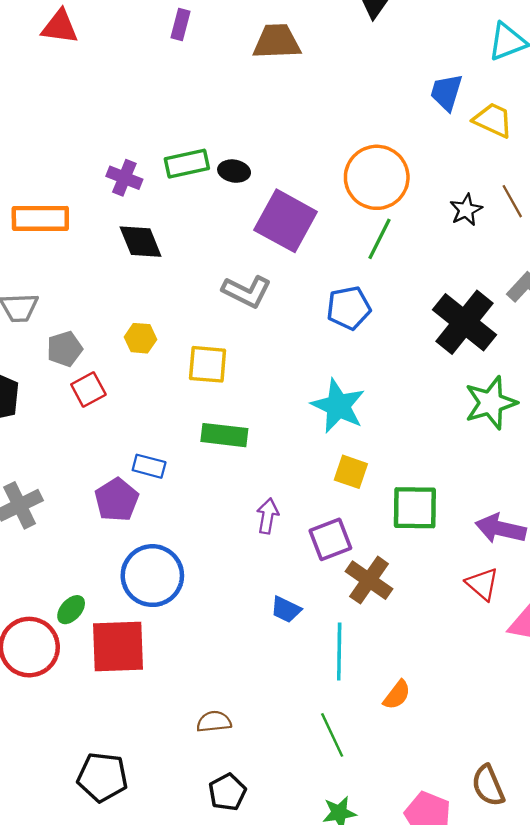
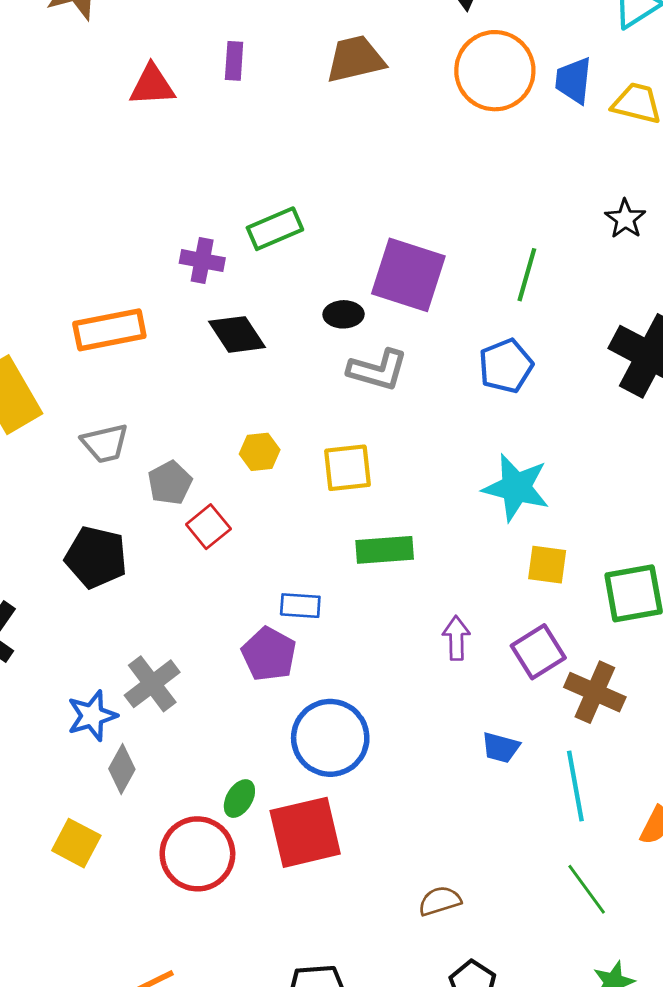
red triangle: (60, 27) -> (152, 85), moved
black ellipse: (234, 171) -> (344, 314), moved
orange circle: (377, 177) -> (495, 71), moved

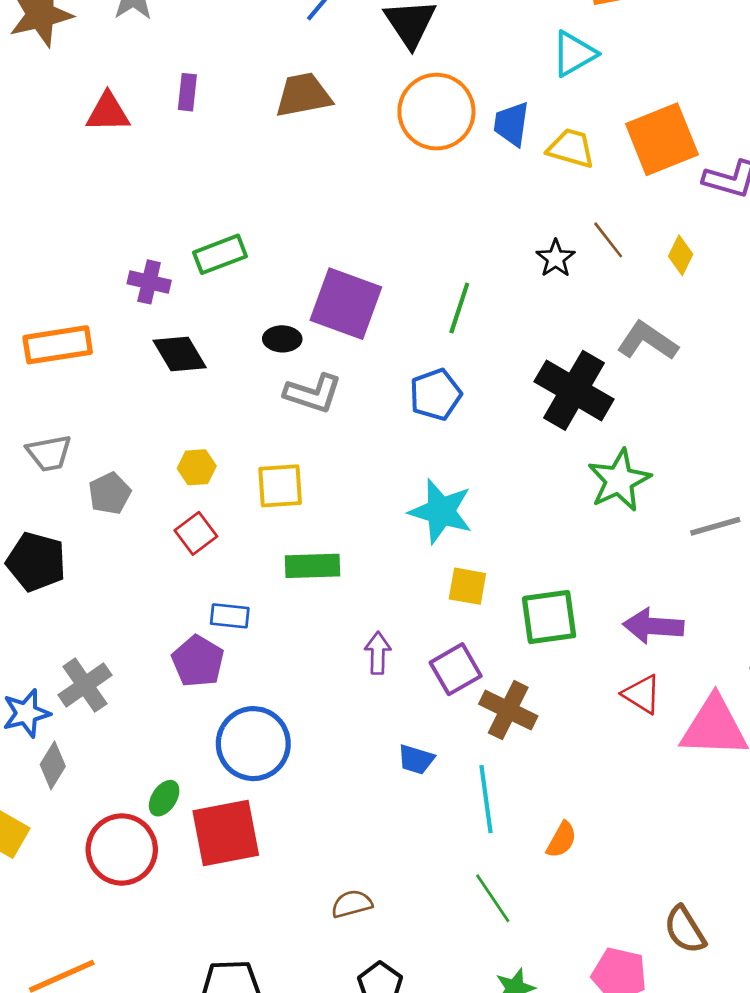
red square: (208, 527) -> (196, 533), moved

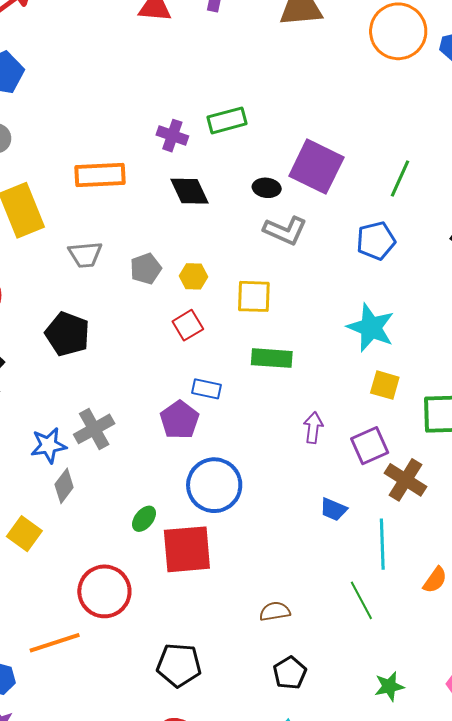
gray pentagon: (110, 493) -> (146, 269), moved
red circle: (122, 850) -> (104, 591), moved
green line: (493, 898) -> (361, 600), moved

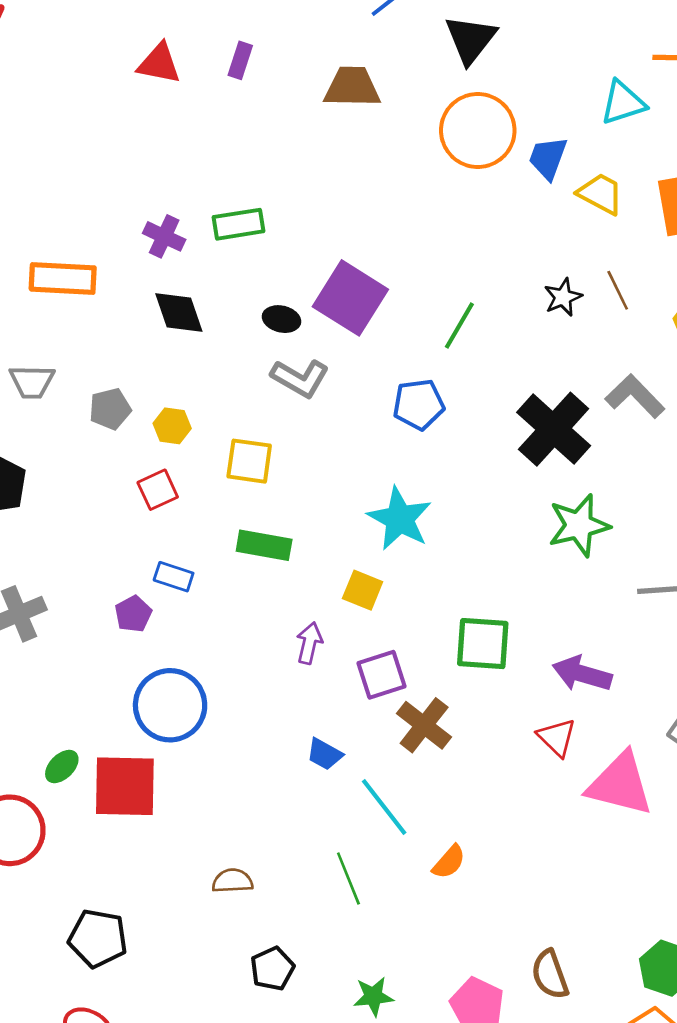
yellow square: (385, 385) -> (363, 590), moved
purple pentagon: (179, 420) -> (133, 614), size x0.7
green ellipse: (144, 519) -> (62, 766), moved
cyan line: (382, 544) -> (384, 807), turned -42
black pentagon: (290, 673) -> (272, 969), moved

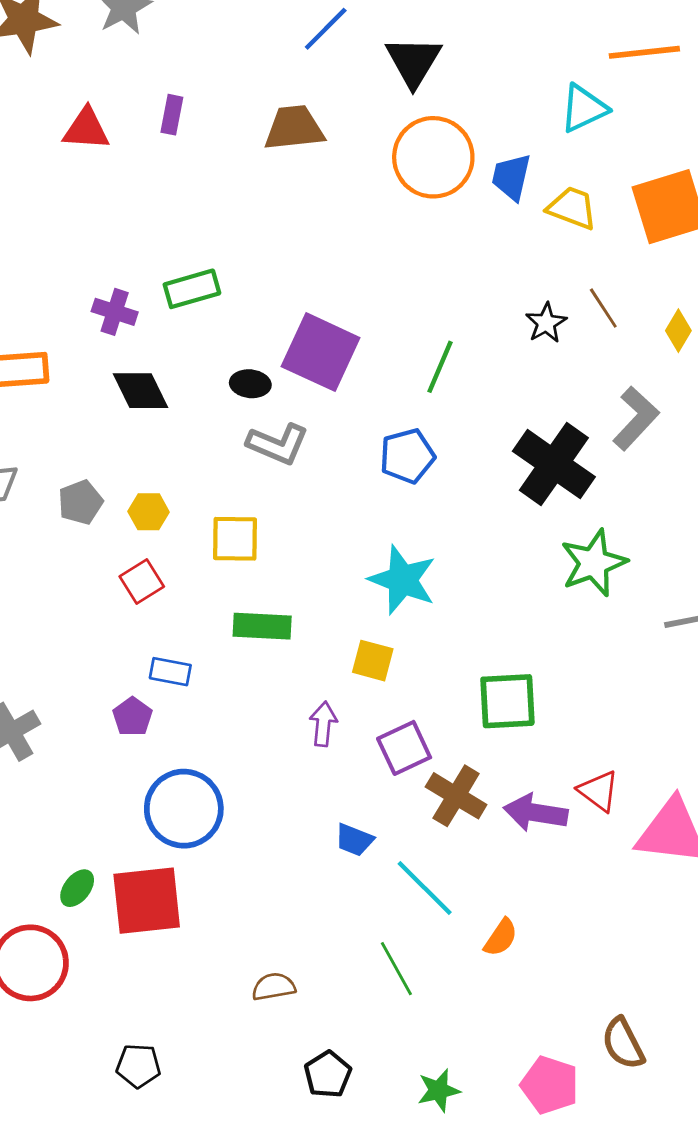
gray L-shape: (635, 396) -> (636, 418), turned 94
purple arrow: (582, 674) -> (536, 813), moved
black pentagon: (98, 938) -> (138, 1066), size x0.7

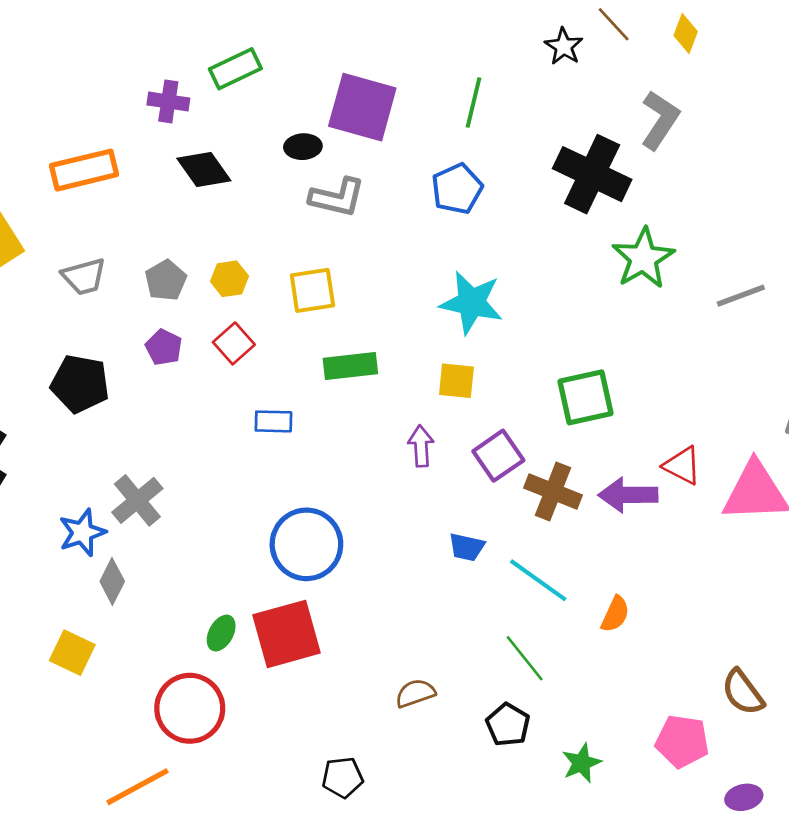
purple pentagon: (133, 717) -> (164, 347), moved
black pentagon: (138, 1066) -> (343, 777), moved
black pentagon: (328, 1074) -> (508, 725), moved

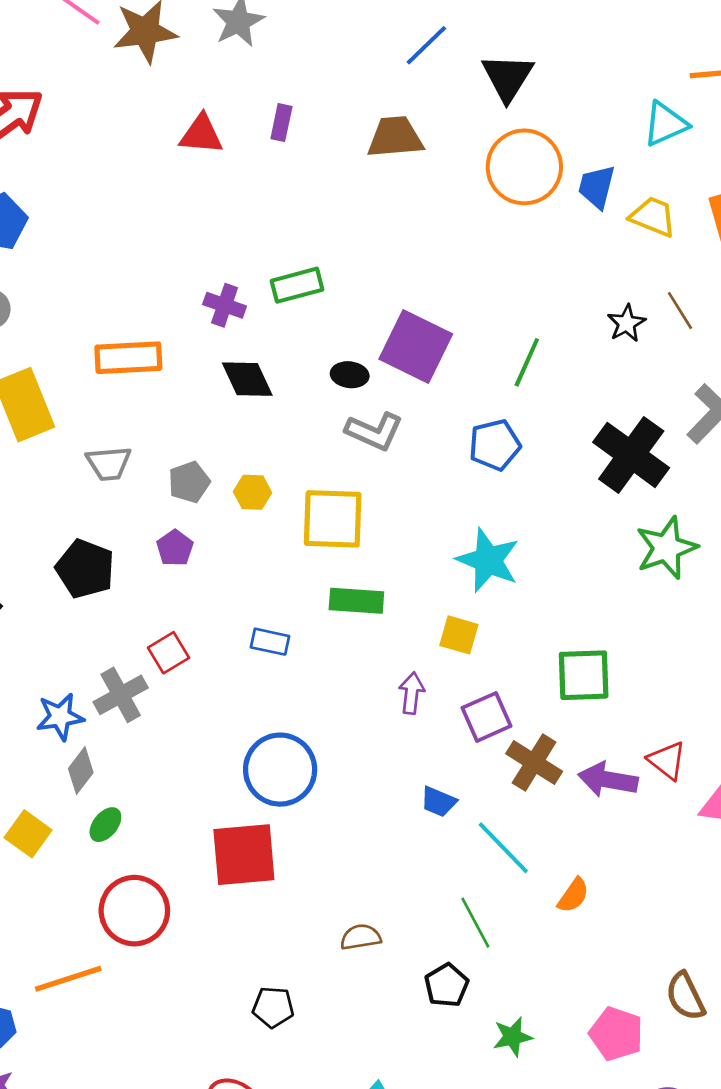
yellow square: (312, 290) -> (333, 519), size x1.4
red square: (234, 343) -> (169, 653), moved
green ellipse: (221, 633) -> (105, 825), moved

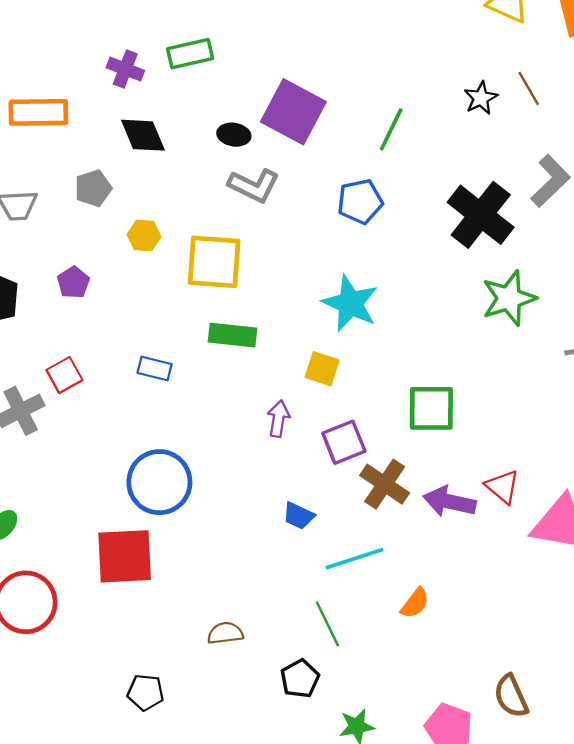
gray pentagon: (189, 482) -> (93, 188), moved
cyan line: (503, 848) -> (355, 559), turned -66

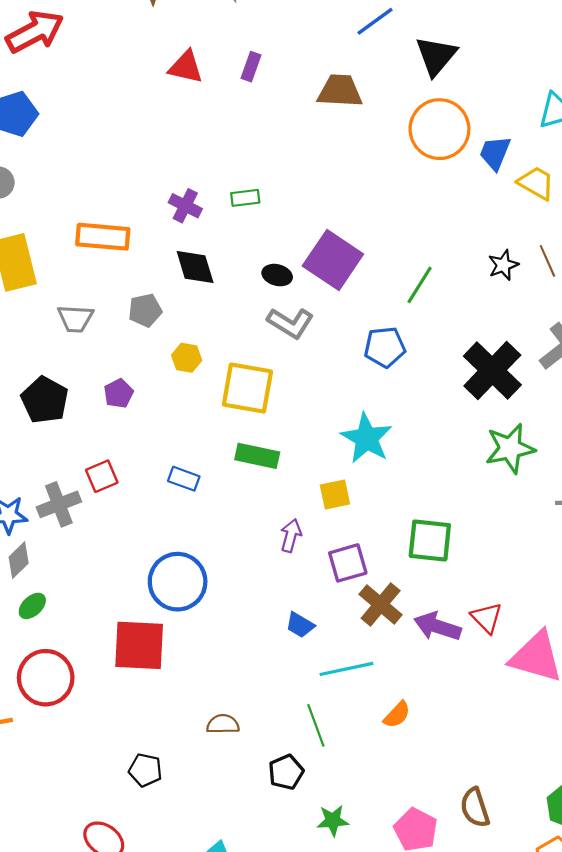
green rectangle: (190, 54) -> (245, 198), size x0.7
yellow square: (322, 369) -> (335, 495), turned -36

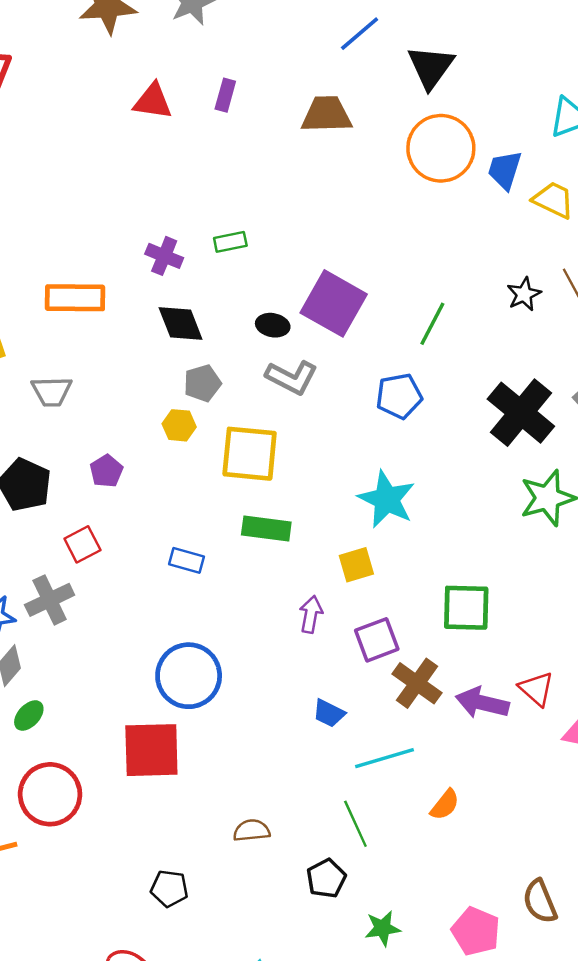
gray pentagon: (145, 310) -> (202, 383), moved
red square: (102, 476) -> (82, 544), moved

